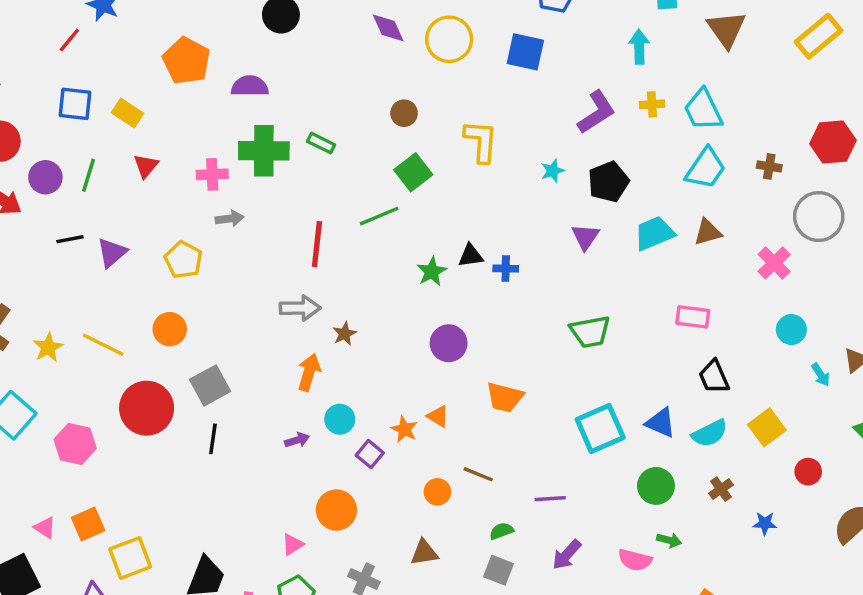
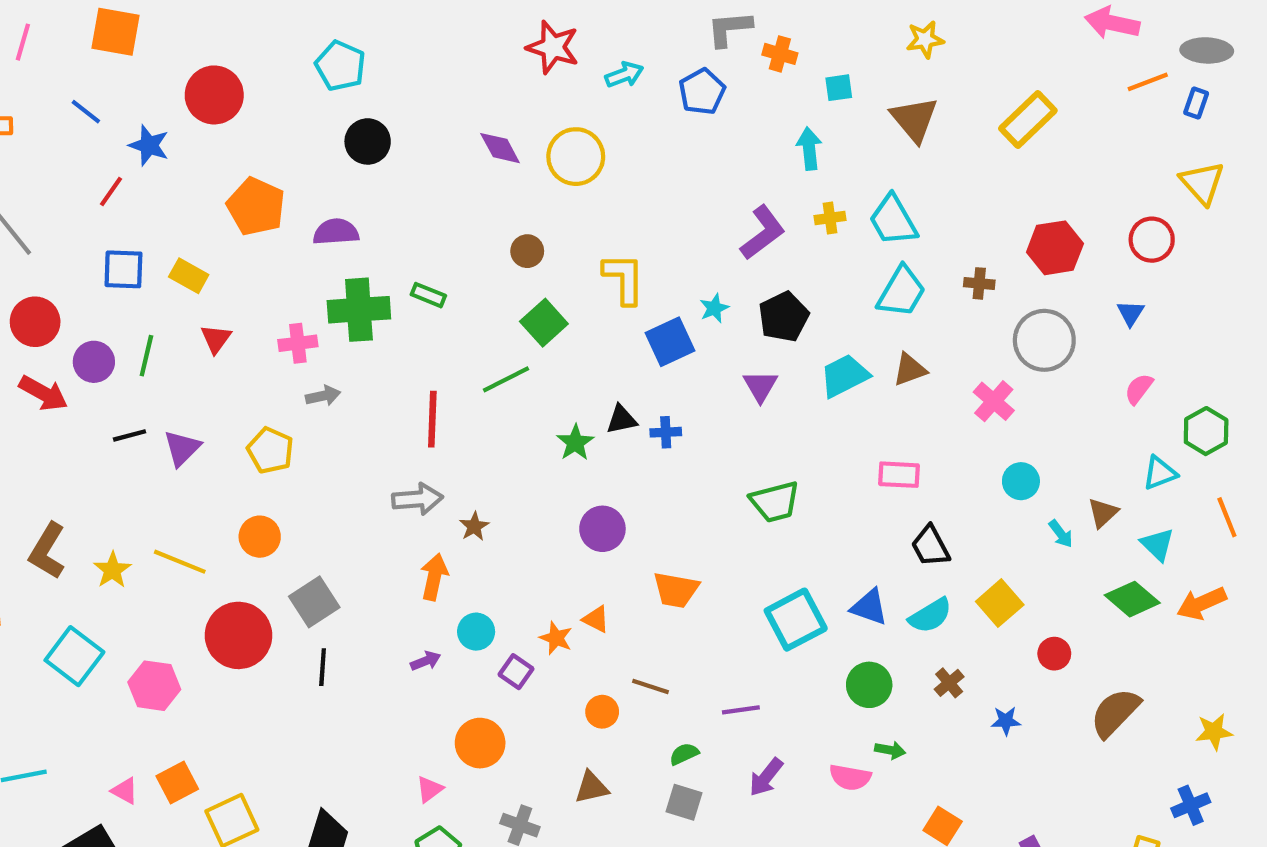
blue square: (525, 52) -> (670, 342), moved, turned -33

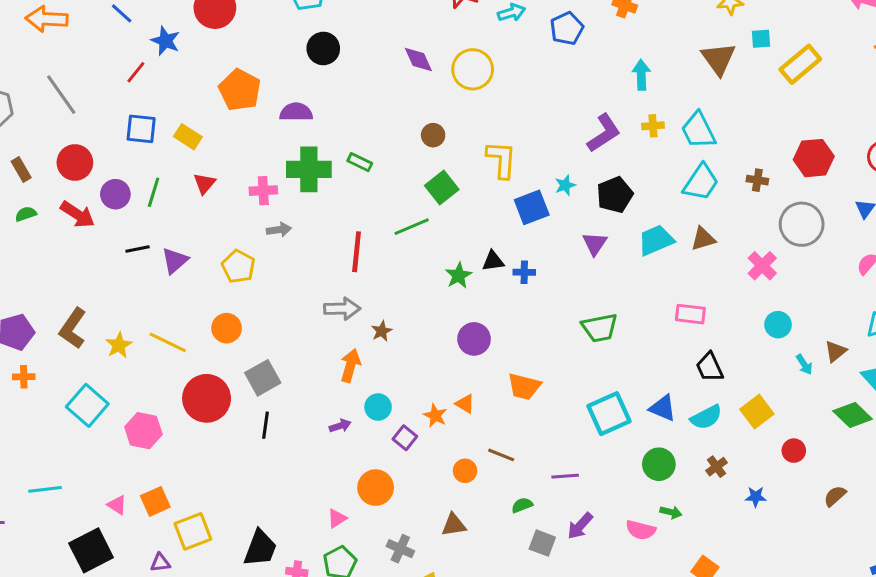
cyan square: (839, 88) -> (761, 39), moved
brown semicircle: (1115, 713) -> (835, 496), size x0.6
gray square: (684, 802) -> (542, 543), moved

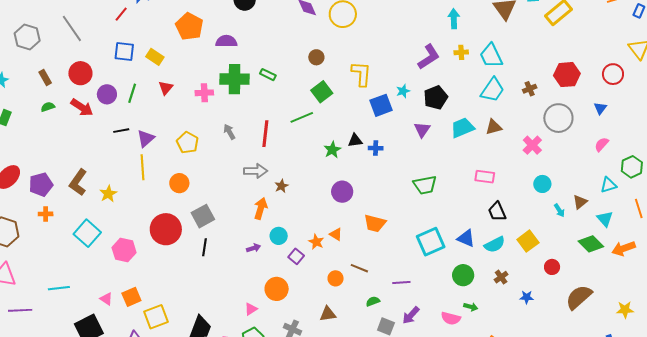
brown cross: (757, 180) -> (530, 89), turned -32
gray arrow: (279, 230) -> (229, 132), moved, turned -112
yellow line: (168, 342) -> (142, 167), moved, turned 60
brown semicircle: (835, 496) -> (579, 297), size x1.8

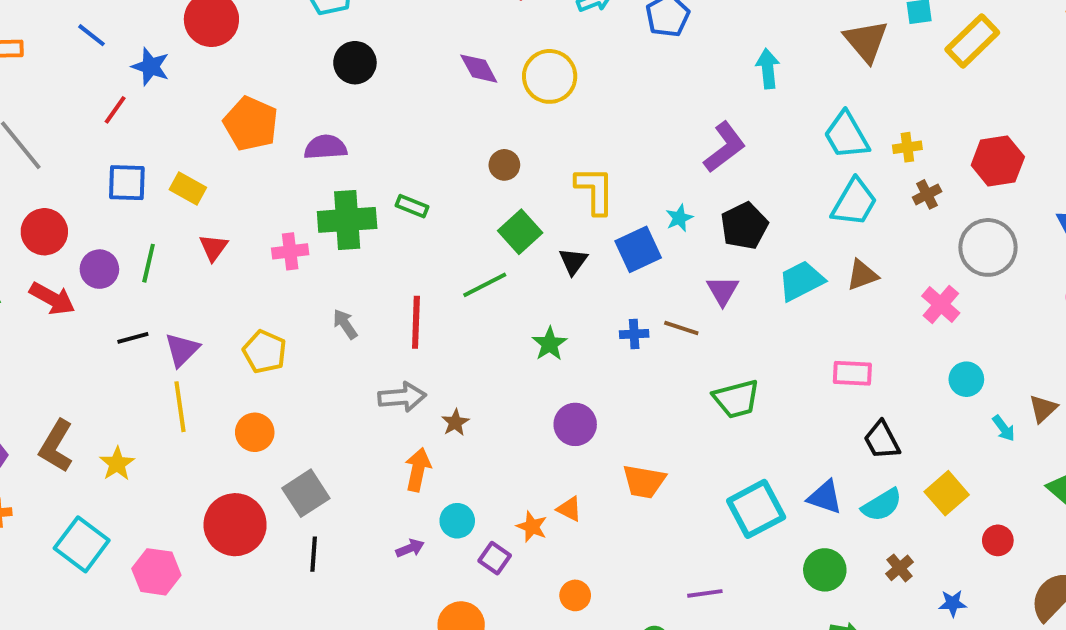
yellow cross: (461, 52) -> (907, 147), moved
black triangle: (355, 140) -> (573, 261), moved, turned -42
brown line: (359, 268) -> (681, 328), moved

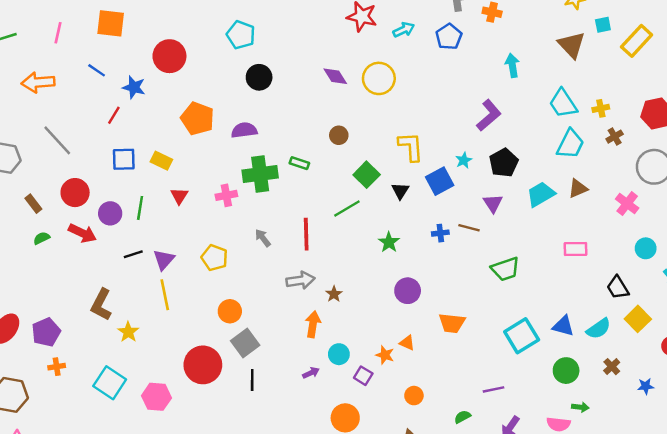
brown circle: (504, 165) -> (339, 135), moved
orange circle: (255, 432) -> (230, 311), moved
black trapezoid: (882, 440) -> (618, 288), moved
brown L-shape: (56, 446) -> (101, 305), moved

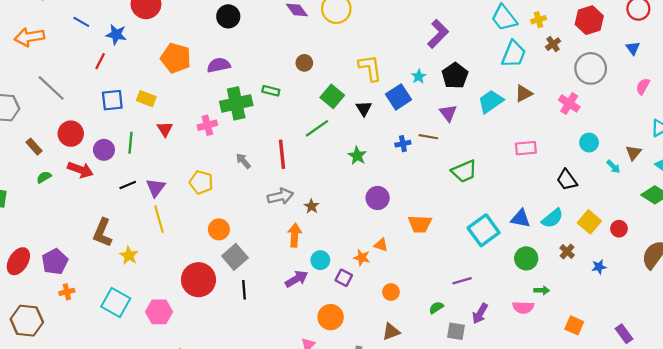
yellow square: (638, 319) -> (589, 222), moved
purple arrow: (311, 373) -> (296, 279), size x1.5

